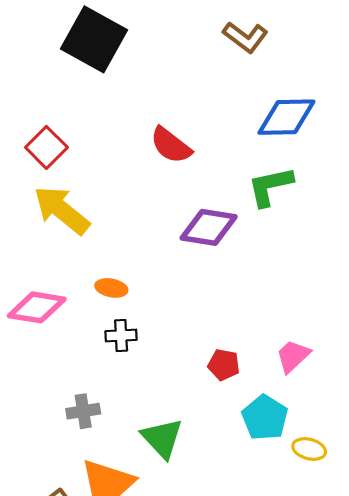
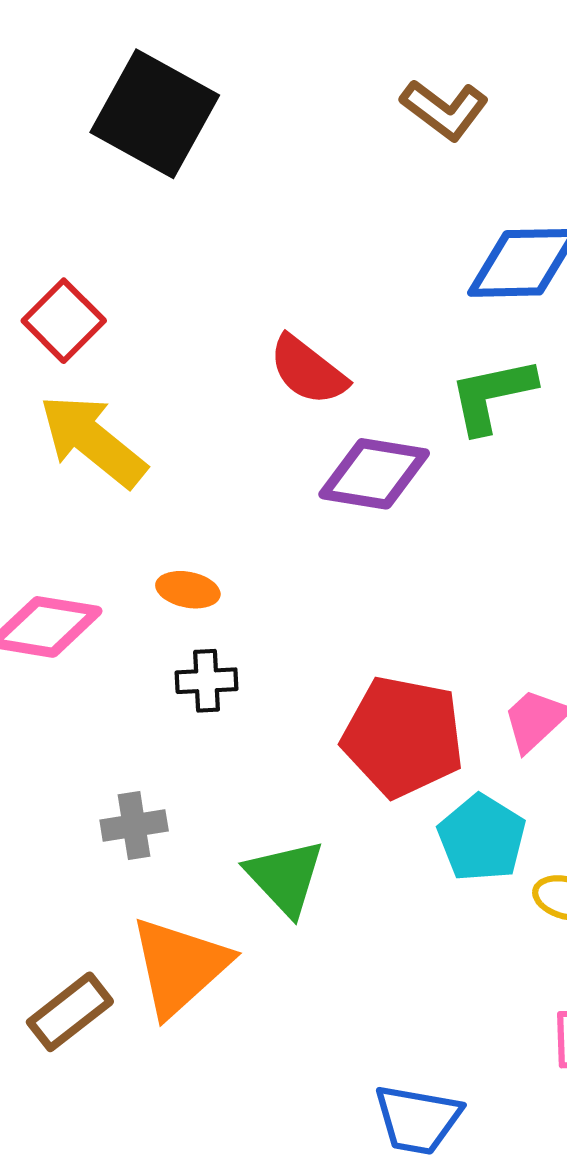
red semicircle: (171, 145) -> (308, 370), moved
red pentagon: (224, 365) -> (403, 737), size x2.0

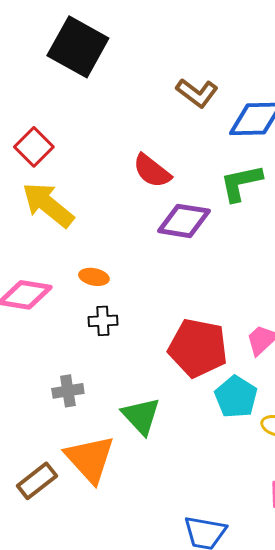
brown L-shape: (444, 110) -> (197, 93), moved
orange triangle: (180, 966) -> (90, 459), turned -30

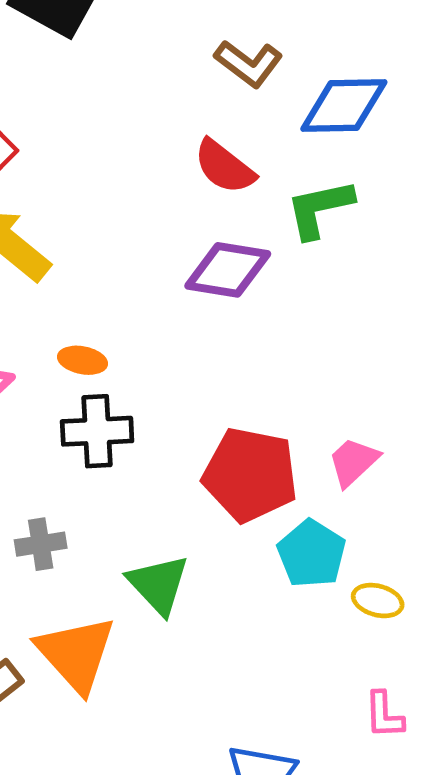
red semicircle: (152, 171) -> (224, 167), moved
black cross: (103, 321) -> (97, 431), size x1.5

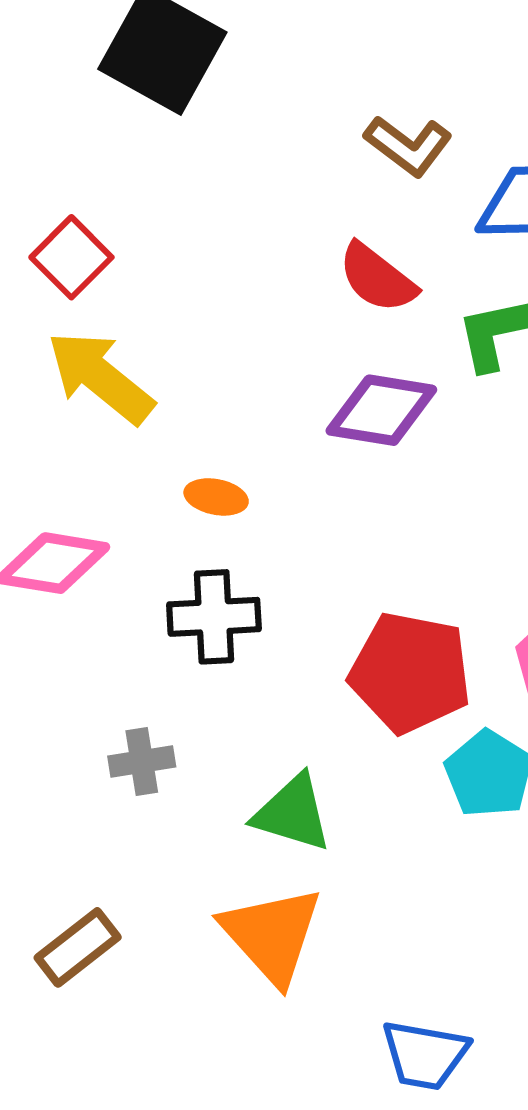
orange ellipse: (83, 360) -> (216, 497), moved
green triangle: (158, 584) -> (293, 813), turned -30
orange triangle: (76, 654) -> (272, 935), moved

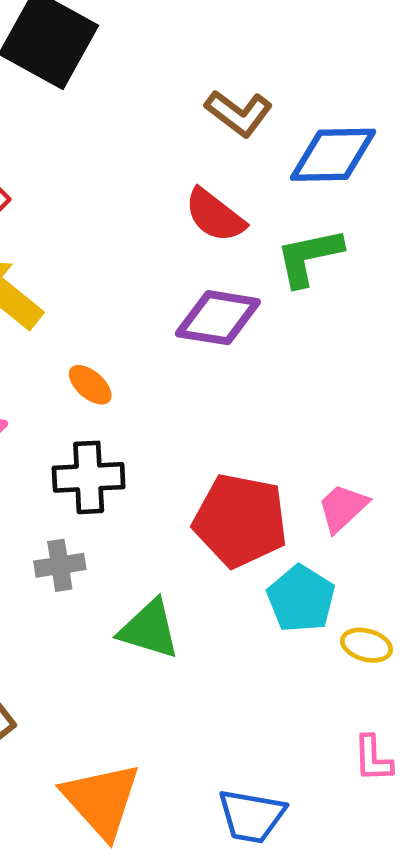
orange ellipse: (216, 497) -> (90, 385), turned 30
gray cross: (142, 761) -> (60, 565), moved
orange triangle: (272, 935) -> (101, 800), moved

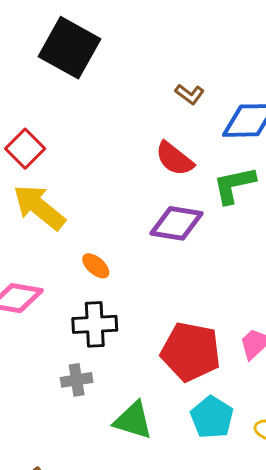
brown L-shape: (239, 113) -> (190, 94), size x0.7
cyan pentagon: (301, 599) -> (212, 417), moved

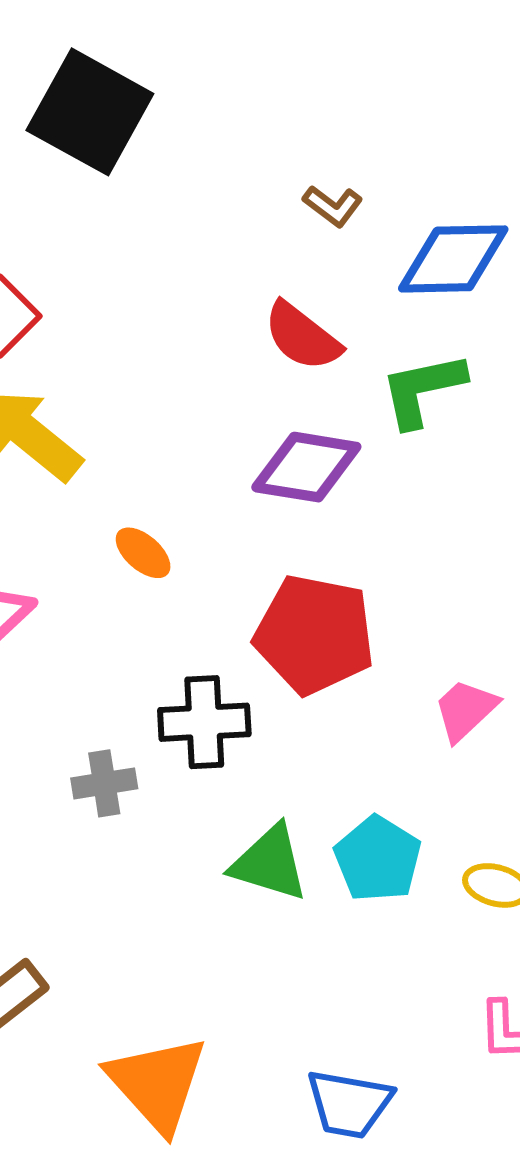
black cross: (95, 324) -> (204, 722), moved
red pentagon: (191, 352) -> (314, 634), moved
green triangle: (133, 420) -> (270, 863), moved

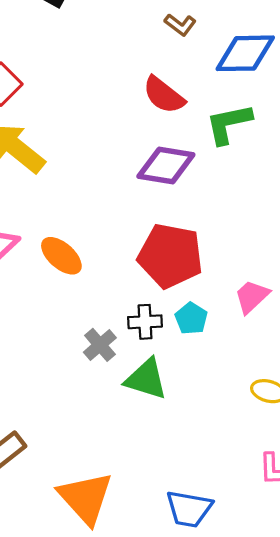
orange ellipse: (143, 553) -> (61, 256), moved, size x1.4
black cross: (204, 722) -> (145, 322), moved, size x0.7
gray cross: (104, 783) -> (100, 345), moved, turned -32
cyan pentagon: (378, 859) -> (191, 318), moved, size x0.7

